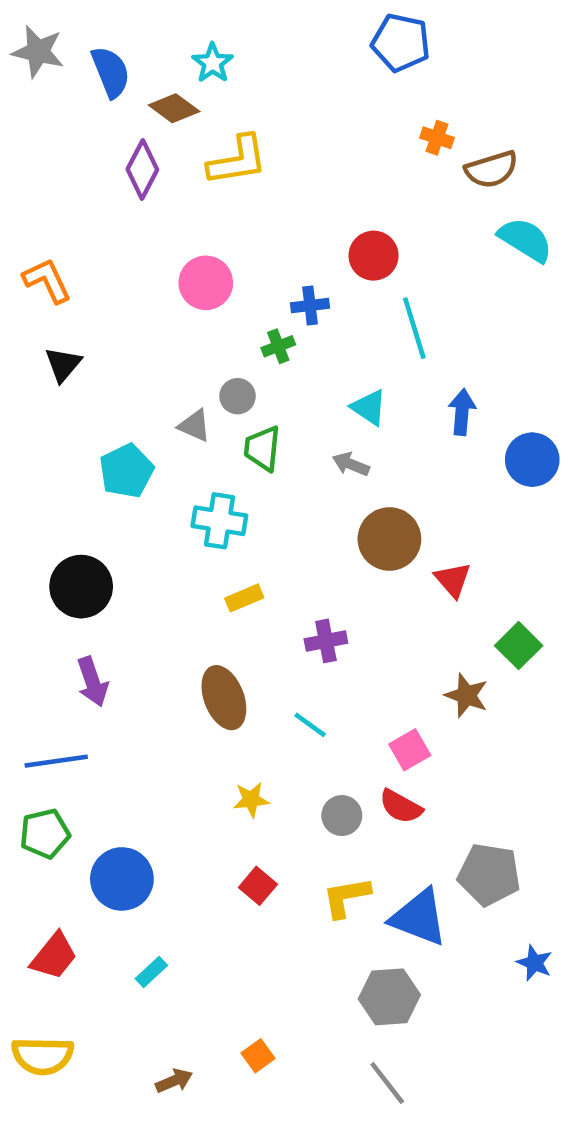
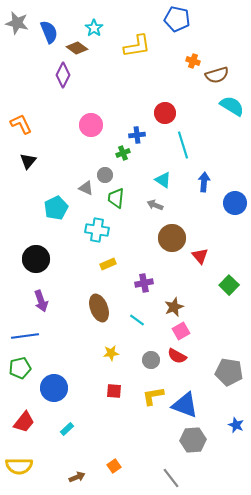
yellow L-shape: (238, 160) -> (137, 46), moved
brown star: (466, 695) -> (174, 307), moved, turned 30
gray pentagon: (489, 874) -> (229, 372), moved
red square: (258, 886) -> (114, 391), turned -35
gray hexagon: (389, 997) -> (193, 440), moved

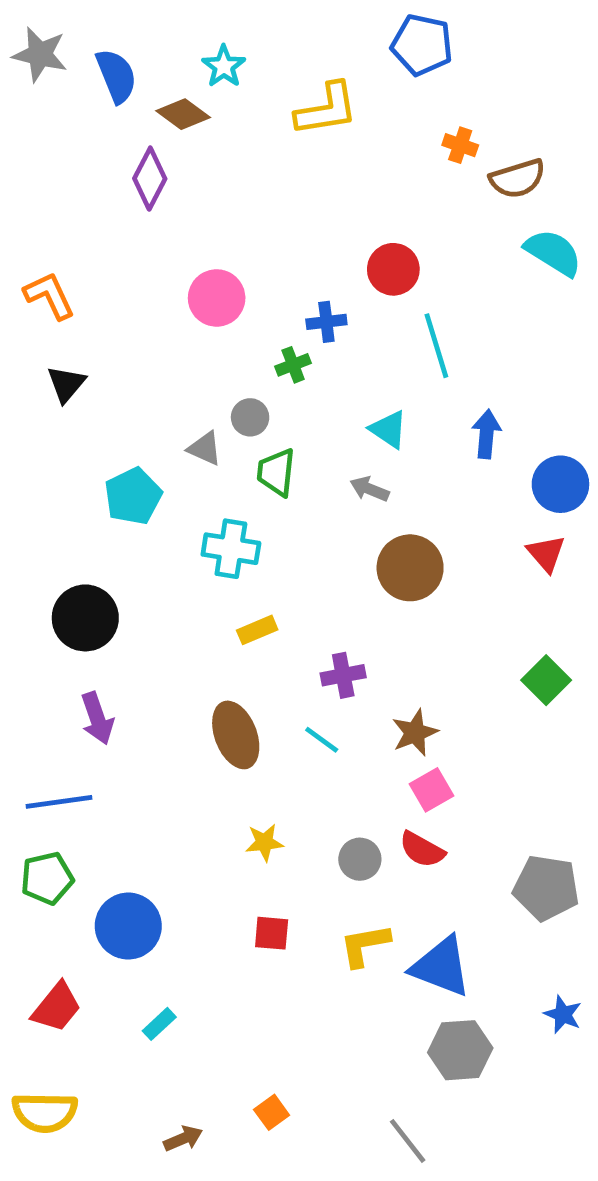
red triangle: (200, 256) -> (546, 553), moved
cyan line: (137, 320) -> (322, 740), moved

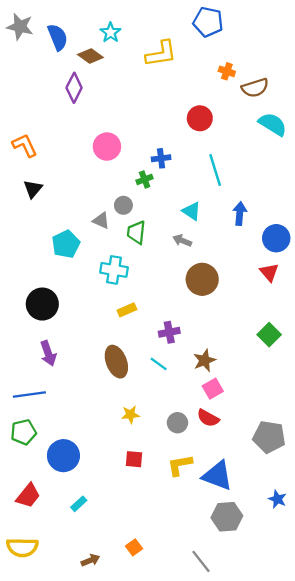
red circle: (393, 269) -> (200, 118), moved

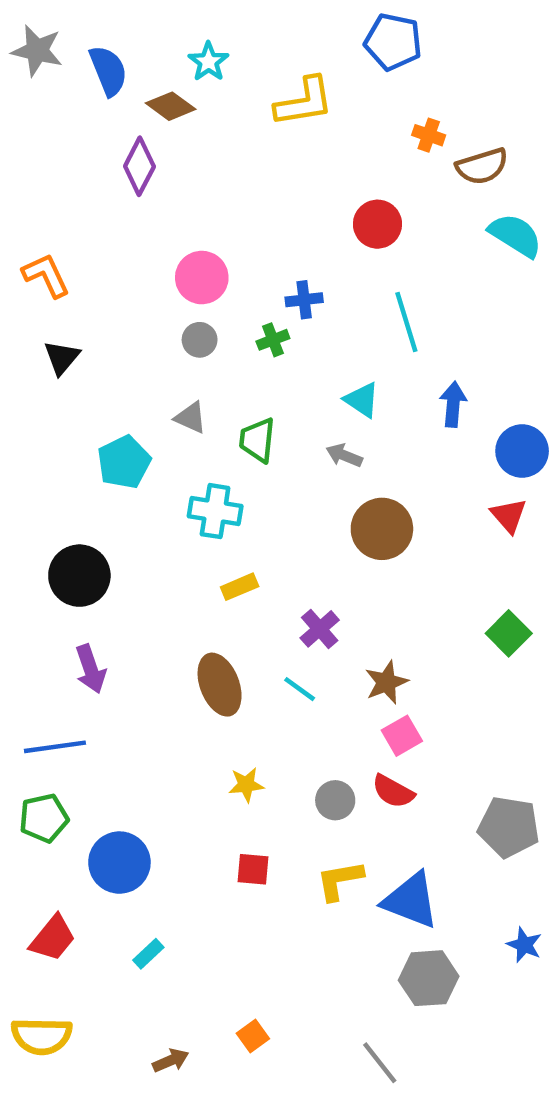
gray circle: (123, 205) -> (200, 340), moved
purple cross: (169, 332) -> (320, 629), turned -30

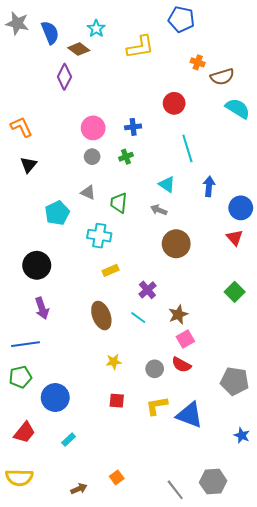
blue cross: (304, 300) -> (133, 127), moved
gray hexagon: (429, 978) -> (213, 482), moved

